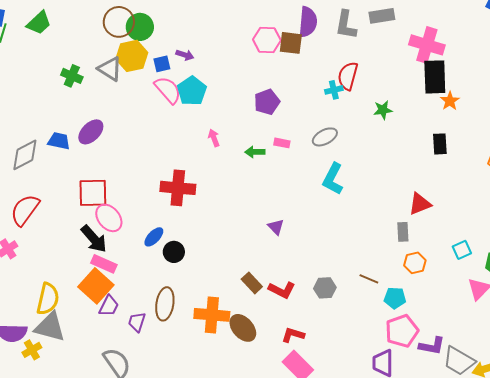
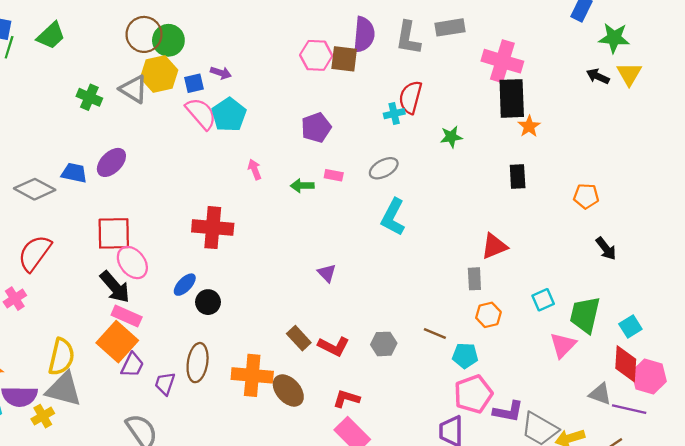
gray diamond: (25, 155) -> (35, 189), turned 56

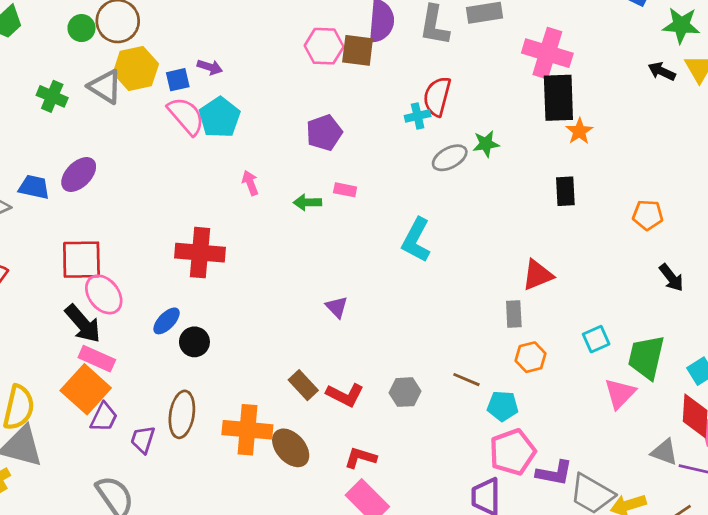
green circle: (168, 40) -> (81, 28), moved, size x0.7
gray ellipse: (384, 168) -> (450, 158), moved

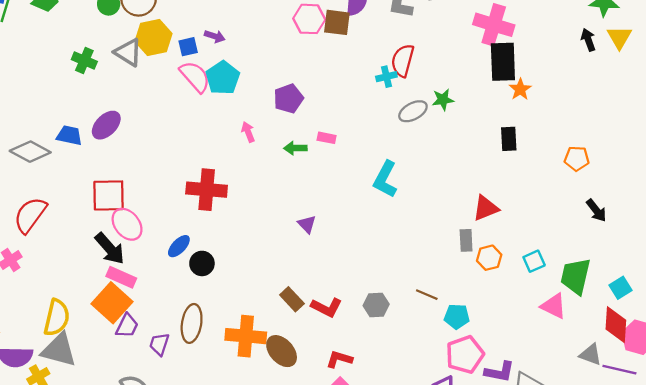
black arrow: (662, 71) -> (588, 40), turned 45
purple pentagon: (324, 133) -> (288, 99), moved
purple triangle: (337, 307) -> (307, 224), moved
orange hexagon: (531, 357) -> (489, 258), moved
pink triangle: (620, 393) -> (554, 306), turned -48

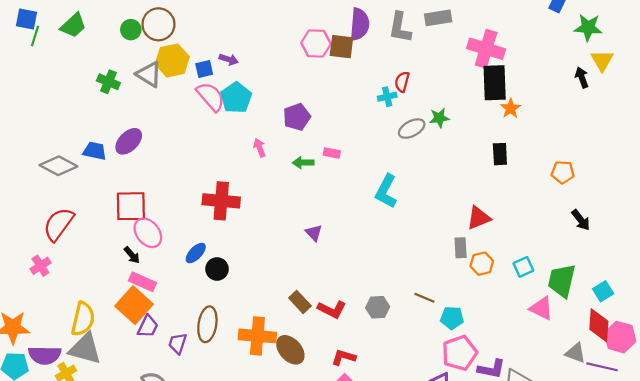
black arrow: (588, 40) -> (582, 77), moved
red semicircle: (403, 61) -> (402, 82), size x0.7
black arrow: (110, 248) -> (132, 255), size x0.6

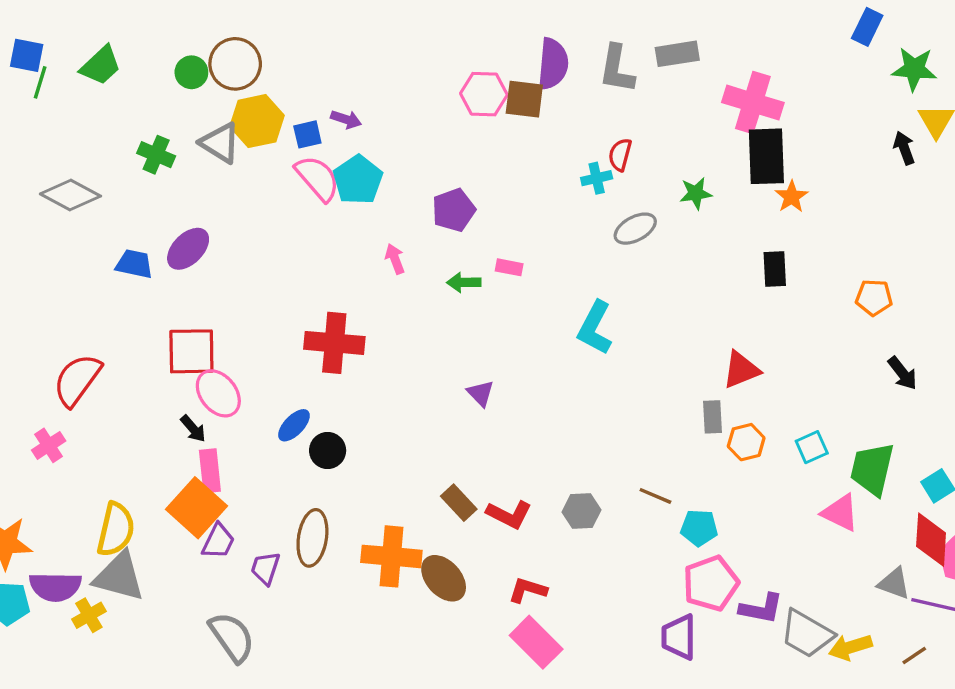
green star: (439, 118) -> (696, 193), moved
gray diamond: (58, 166) -> (70, 195), moved
pink rectangle: (143, 282) -> (210, 471), turned 60

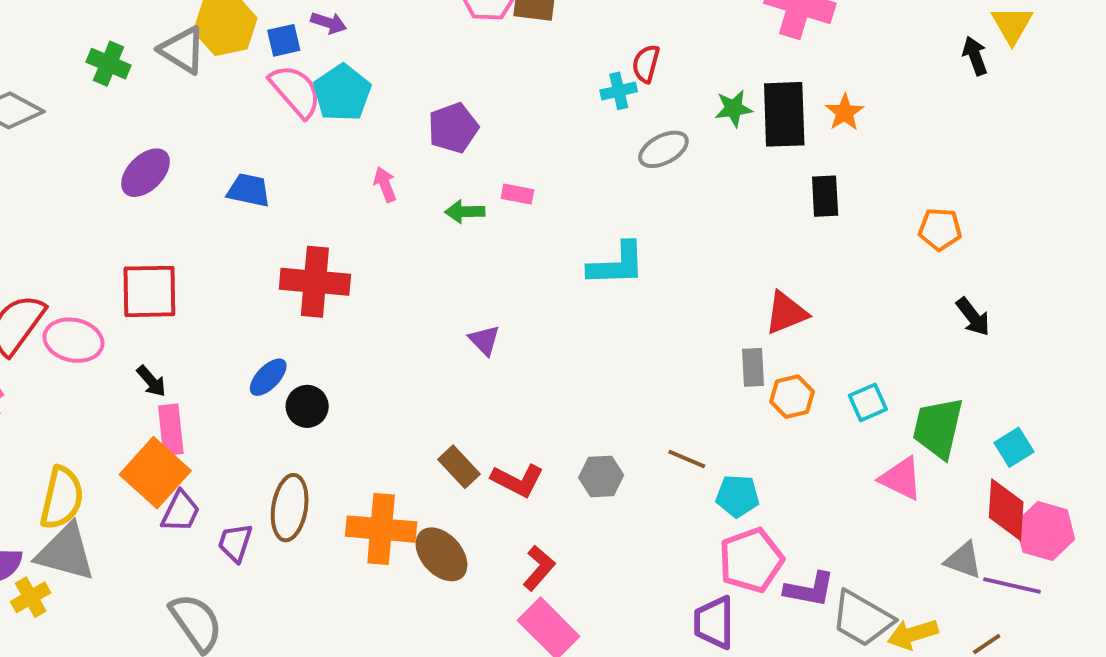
black rectangle: (766, 156) -> (784, 114), moved
blue trapezoid: (134, 264) -> (249, 190), moved
cyan L-shape: (595, 328) -> (617, 264), turned -120
pink ellipse: (218, 393) -> (73, 340), moved, turned -39
red L-shape: (528, 590) -> (539, 568), turned 114

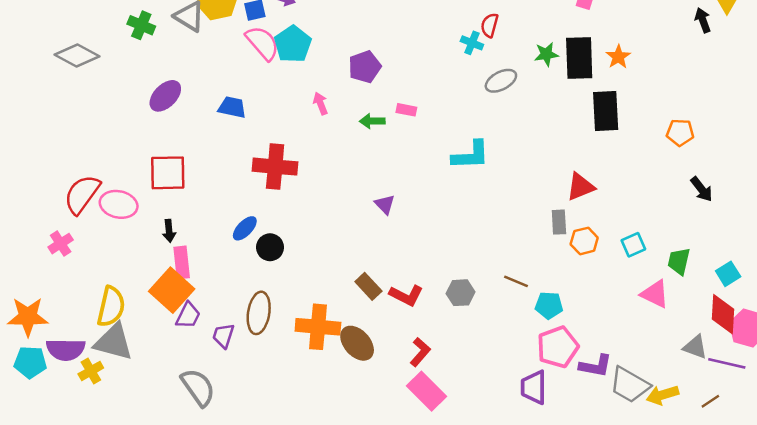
cyan cross: (619, 91) -> (472, 43), turned 35
black rectangle: (825, 196) -> (606, 111), size x1.5
black arrow: (151, 381) -> (169, 231), turned 35
green trapezoid: (938, 428) -> (679, 261), size x0.7

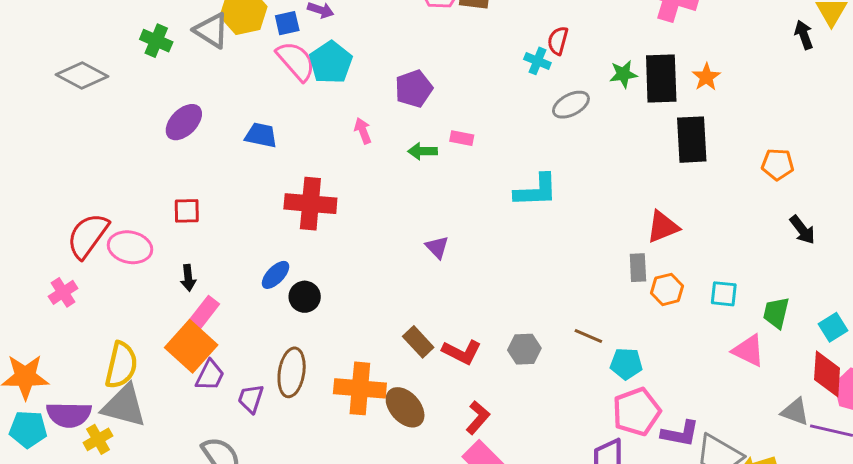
red square: (168, 173) -> (187, 211), size x0.6
cyan square: (633, 245) -> (724, 294), turned 30
pink rectangle: (182, 262) -> (203, 314), turned 44

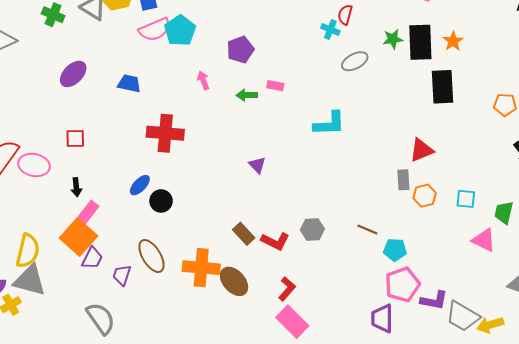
pink semicircle: (296, 61) -> (155, 30), turned 108
gray hexagon: (524, 349) -> (312, 230), moved
brown ellipse: (292, 372) -> (151, 256), turned -40

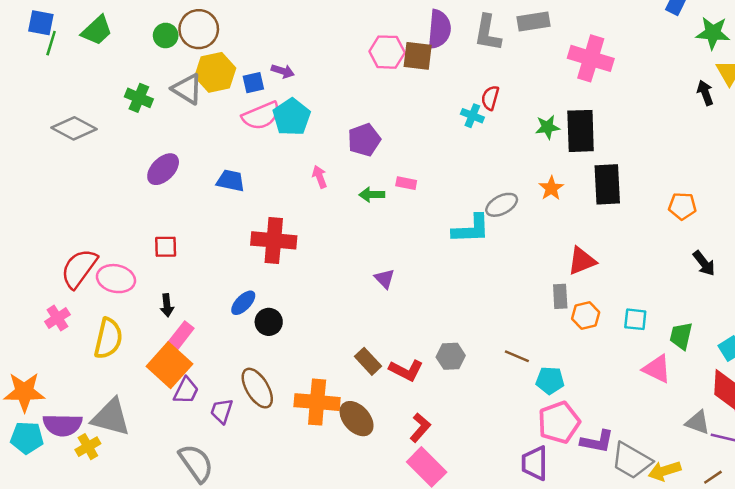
orange star: (453, 41) -> (551, 188), moved
gray ellipse: (355, 61) -> (502, 205), moved
yellow semicircle: (28, 251) -> (108, 338), moved

